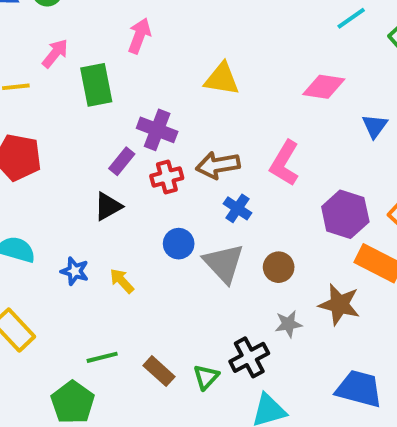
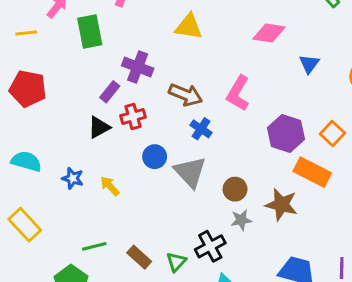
brown arrow: (218, 165) -> (186, 95), turned -148
red cross: (167, 177) -> (133, 116), moved
brown circle: (279, 267) -> (235, 189), moved

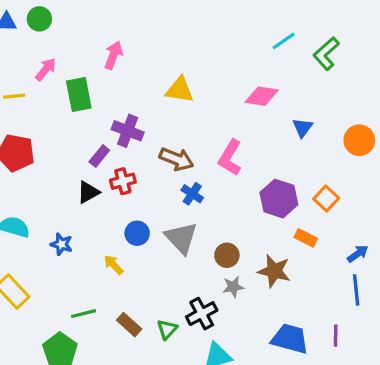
blue circle: (155, 157) -> (137, 233), moved
orange rectangle: (312, 172) -> (306, 238), size x0.6
yellow arrow: (110, 186) -> (113, 265), moved

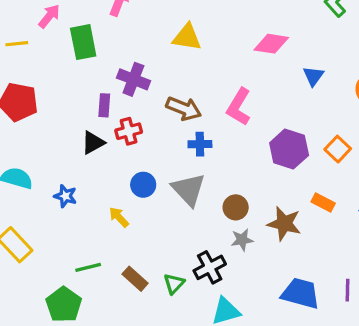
purple rectangle: (99, 156) -> (104, 105), turned -35
blue cross: (192, 194) -> (200, 144), turned -35
orange rectangle: (306, 238) -> (323, 203), moved

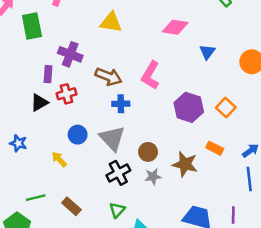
black cross: (210, 267) -> (118, 173), moved
green triangle: (174, 284) -> (117, 210), moved

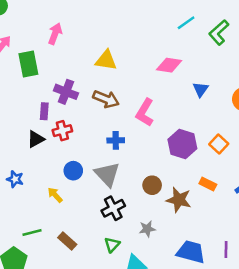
brown arrow: (108, 77) -> (106, 99), moved
brown circle: (148, 152) -> (152, 185), moved
gray star: (153, 177) -> (147, 229), moved

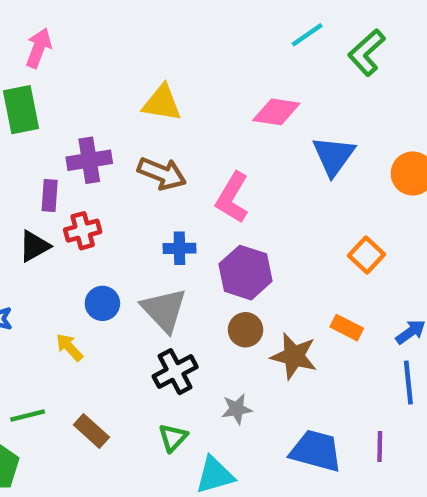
pink arrow: (55, 34) -> (39, 48), moved
blue triangle: (201, 89) -> (334, 156), size x1.5
purple cross: (66, 92) -> (89, 160), turned -30
purple hexagon: (182, 144) -> (246, 273), moved

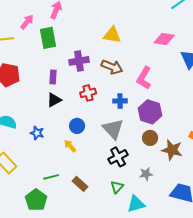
purple rectangle: (50, 195) -> (53, 77), moved
red cross: (83, 231) -> (88, 93), moved
blue circle: (102, 303) -> (77, 126), moved

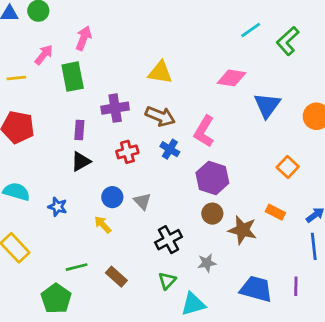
blue cross: (120, 101) -> (170, 149), moved, turned 32
gray triangle: (113, 129) -> (142, 201), moved, size x0.6

